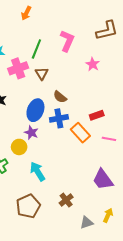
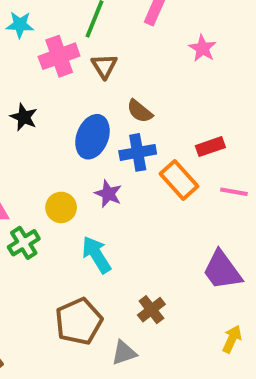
purple star: (31, 133) -> (108, 194), moved
gray triangle: (86, 222) -> (124, 353), moved

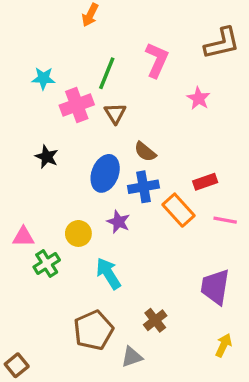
purple trapezoid: (222, 270) -> (215, 287), turned 45

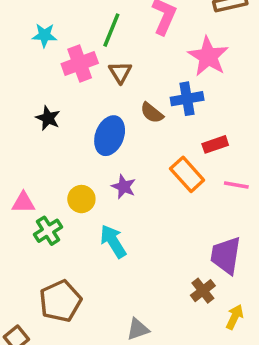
pink star: (199, 98) -> (208, 56), size x1.6
blue cross: (143, 187) -> (187, 99), moved
brown cross: (155, 320) -> (203, 291), moved
brown pentagon: (93, 330) -> (60, 301), moved

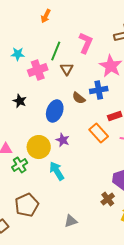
brown triangle: (120, 72) -> (67, 69), moved
yellow circle: (81, 199) -> (39, 147), size x1.5

